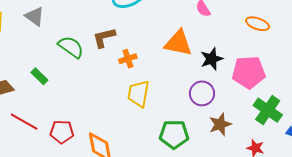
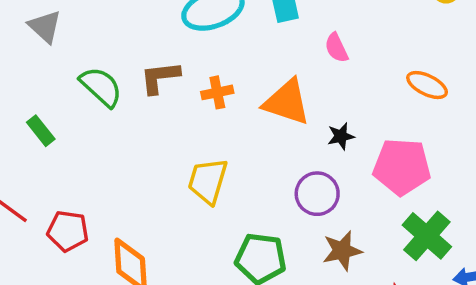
orange cross: (128, 59) -> (217, 92), moved
black star: (212, 59) -> (341, 136), size x0.7

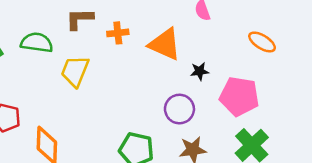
green semicircle: (101, 87) -> (37, 43), moved, turned -40
yellow trapezoid: (208, 181) -> (75, 71), moved

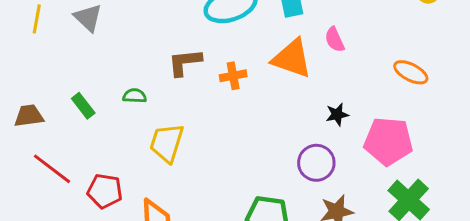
green semicircle: (37, 43) -> (135, 96), size x0.6
orange triangle: (165, 44) -> (292, 58), moved
yellow trapezoid: (75, 71) -> (167, 143), moved

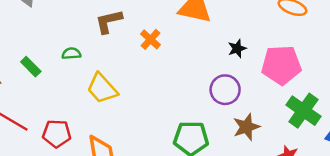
orange cross: (233, 76) -> (150, 39), moved, turned -30
yellow trapezoid: (167, 143) -> (102, 88), turned -52

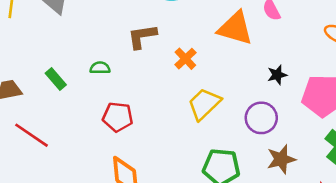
yellow trapezoid: (102, 88) -> (204, 104), moved, turned 84
red pentagon: (57, 134) -> (118, 117), moved

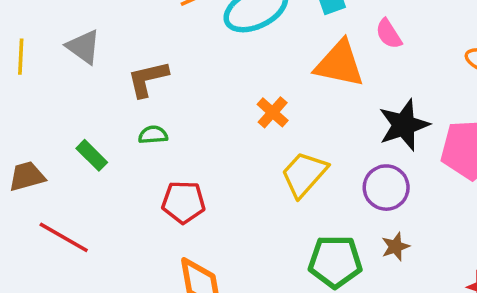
brown L-shape: (142, 36) -> (148, 79), moved
black star: (277, 75) -> (404, 125), size x1.8
brown star: (281, 159) -> (395, 247), moved, size x0.7

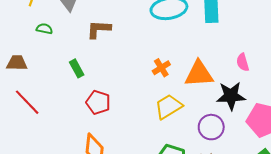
pink semicircle: (389, 34) -> (243, 62), moved
orange triangle: (339, 64) -> (199, 74), moved, turned -32
green semicircle: (153, 135) -> (44, 29), moved
green rectangle: (92, 155) -> (77, 68), moved

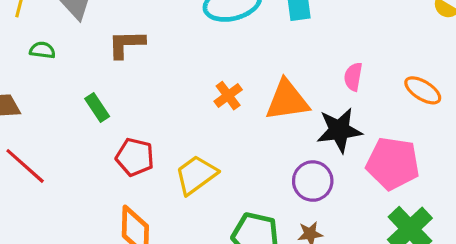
pink semicircle: (243, 62) -> (353, 77), turned 30
yellow trapezoid: (169, 107) -> (196, 175), moved

